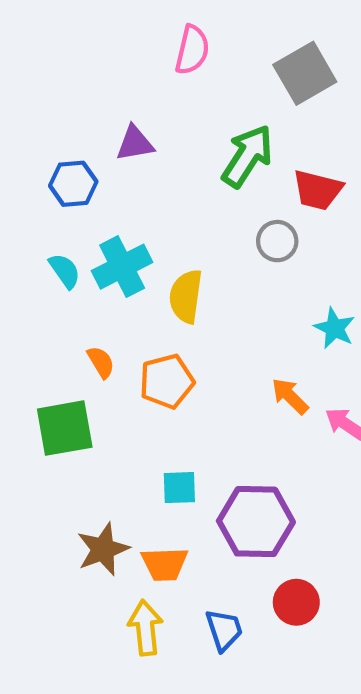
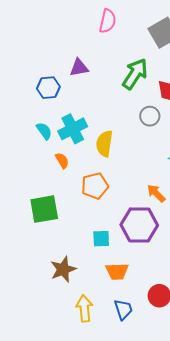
orange semicircle: (101, 362) -> (62, 160), moved
purple hexagon: (256, 522) -> (139, 225), moved
orange trapezoid: (165, 564) -> (117, 271), moved

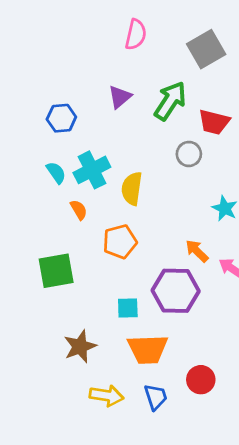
purple triangle: (79, 68) -> (120, 97), moved, turned -30
orange trapezoid: (117, 271) -> (148, 349), size x1.4
yellow arrow: (84, 308) -> (107, 396), turned 105

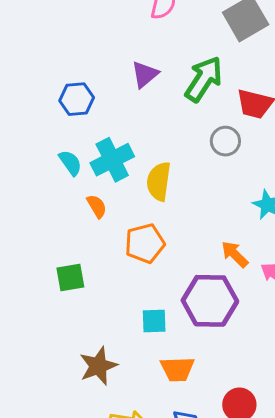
green square: (56, 271) -> (70, 278), size x0.7
orange trapezoid: (148, 349) -> (177, 369), size x0.7

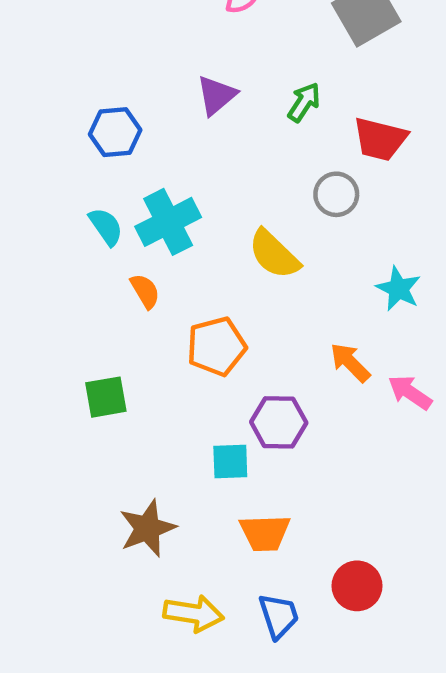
green arrow: (204, 79) -> (304, 102), size x0.6
yellow semicircle: (159, 181) -> (274, 254), moved, turned -54
purple hexagon: (210, 301) -> (279, 422), moved, size x0.7

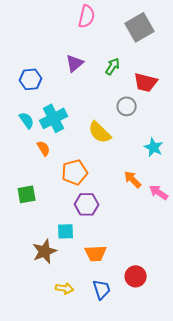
purple hexagon: (279, 422) -> (87, 204), moved
cyan square: (230, 462) -> (66, 231), moved
yellow arrow: (193, 614) -> (65, 288), size x0.7

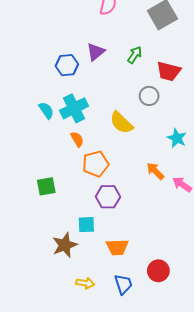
blue hexagon: (31, 79) -> (67, 65), moved
orange semicircle: (44, 148) -> (77, 139), moved

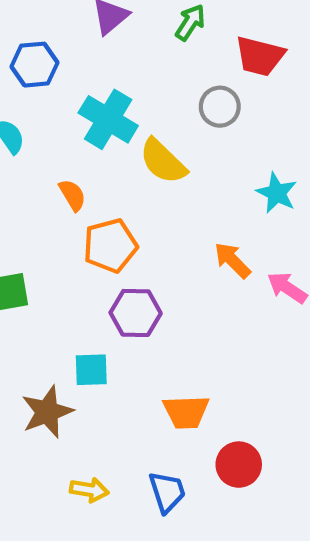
blue hexagon: (67, 65) -> (34, 65), moved
cyan cross: (74, 108) -> (108, 119), moved, turned -32
orange trapezoid: (117, 247) -> (186, 412), moved

